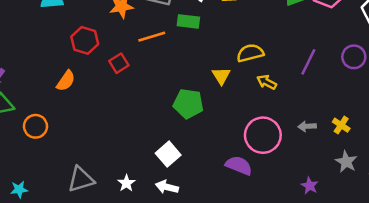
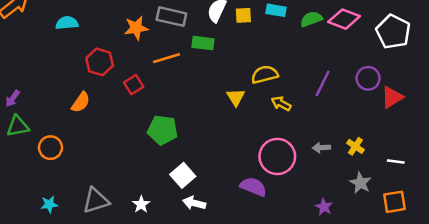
green pentagon: (188, 104) -> (163, 130), moved
white arrow: (167, 187) -> (194, 203), moved
cyan star: (19, 189) -> (49, 204), moved

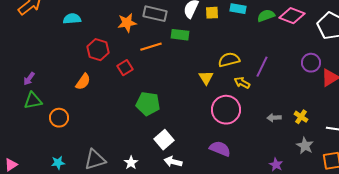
purple line: (323, 83) -> (262, 67), moved
pink circle: (277, 156) -> (226, 110), moved

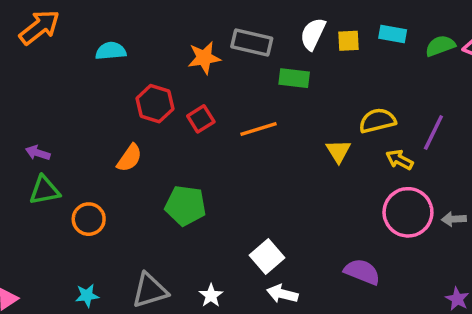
orange line: (151, 47) -> (259, 129), moved
red square: (125, 68) -> (201, 119), moved
purple arrow: (29, 79) -> (38, 153), turned 72
green pentagon: (148, 104) -> (185, 206), moved
pink circle: (226, 110) -> (408, 212), moved

